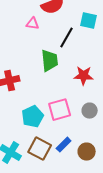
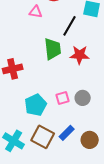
red star: (84, 76) -> (80, 55), moved
pink square: (60, 110) -> (63, 98), size x0.6
gray circle: (90, 111) -> (83, 98), moved

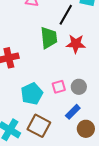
blue rectangle: (67, 133) -> (73, 112), moved

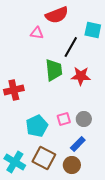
brown circle: (86, 129) -> (72, 165), moved

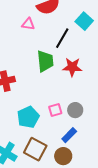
cyan square: (93, 30) -> (84, 21), turned 30

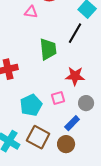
black line: (62, 38) -> (75, 33), moved
red star: (72, 67) -> (75, 76), moved
gray circle: (75, 110) -> (86, 103), moved

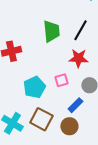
black line: (75, 33) -> (80, 30), moved

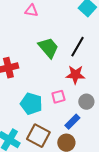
green trapezoid: (51, 31) -> (48, 48), turned -35
cyan pentagon: (34, 87) -> (31, 104), turned -30

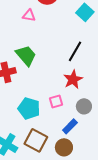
green trapezoid: (48, 48) -> (26, 55), moved
red star: (75, 75) -> (73, 79), turned -30

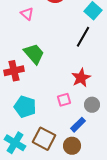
pink triangle: (29, 15) -> (27, 14), moved, turned 32
black line: (75, 51) -> (83, 37), moved
cyan pentagon: (29, 108) -> (25, 107), moved

